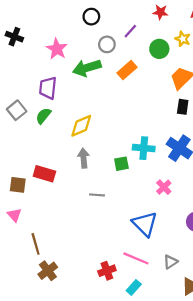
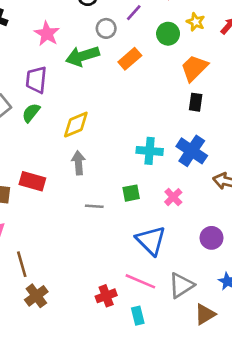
green square: (121, 164) -> (131, 193), moved
gray triangle: (170, 262) -> (181, 285), size x1.5
cyan rectangle: (134, 287) -> (138, 316), turned -56

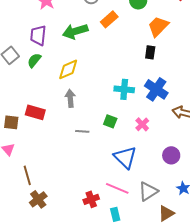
green arrow: (82, 56) -> (75, 31), moved
black rectangle: (196, 102) -> (150, 52), moved
green square: (131, 193) -> (110, 121), turned 32

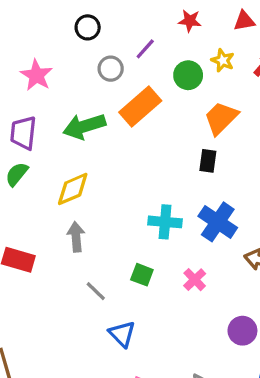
orange rectangle: (109, 19) -> (140, 107), size x1.4
gray line: (82, 131) -> (96, 291), turned 40
blue triangle: (125, 157) -> (122, 334), moved, size x0.7

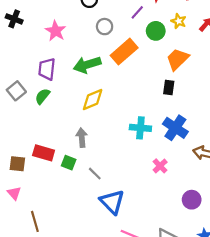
purple line: (145, 49) -> (137, 12), moved
yellow diamond: (73, 189) -> (93, 100), moved
green square: (142, 275) -> (69, 163), moved
blue triangle: (122, 334) -> (112, 202), size x1.4

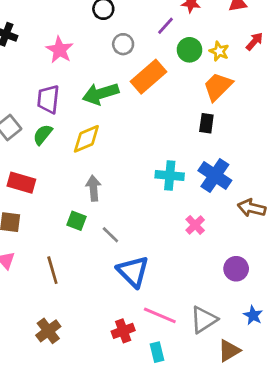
yellow star: (179, 21) -> (219, 51), moved
yellow diamond: (93, 100) -> (86, 139), moved
red rectangle: (44, 153) -> (21, 183), moved
brown line: (35, 221) -> (52, 270), moved

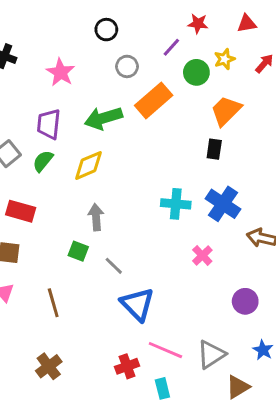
yellow star: (219, 51) -> (224, 59), moved, turned 30

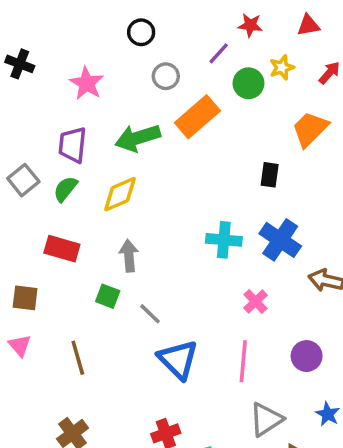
orange trapezoid: (226, 111) -> (310, 129), moved
red rectangle: (21, 211) -> (62, 249), moved
pink line: (165, 350) -> (243, 361), moved, turned 72

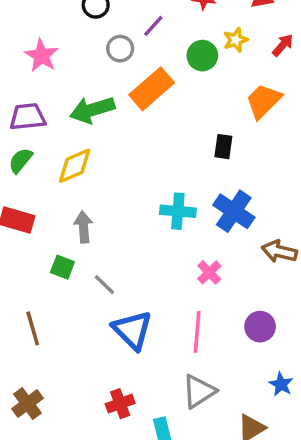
purple line: (219, 53) -> (153, 26), moved
purple trapezoid: (73, 145) -> (27, 117), turned 78
gray triangle: (266, 419) -> (199, 391), moved

